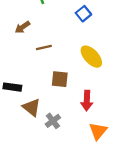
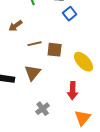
yellow ellipse: (91, 57) -> (84, 62), moved
brown square: (60, 79) -> (55, 50), moved
brown triangle: (32, 107) -> (33, 73), moved, turned 30

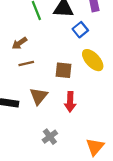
brown line: (35, 44) -> (26, 63), moved
yellow ellipse: (84, 62) -> (93, 60), moved
red arrow: (73, 91) -> (70, 102), moved

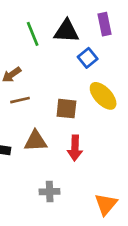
brown triangle: (39, 96) -> (35, 141), turned 48
gray cross: (50, 137) -> (50, 192), turned 35

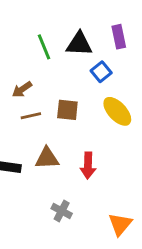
brown square: (66, 109) -> (67, 110), moved
gray cross: (50, 192) -> (62, 211), turned 30

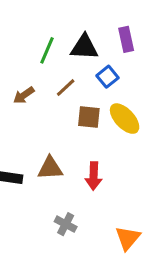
green line: (44, 47) -> (47, 50), turned 45
brown square: (67, 110) -> (89, 117), moved
brown line: (31, 116) -> (66, 88), moved, turned -30

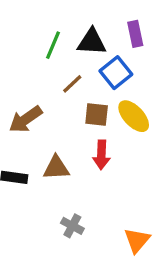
blue square: (108, 77) -> (116, 73), size x1.4
brown arrow: (24, 95) -> (26, 119), moved, size x1.5
red arrow: (94, 176) -> (101, 155), moved

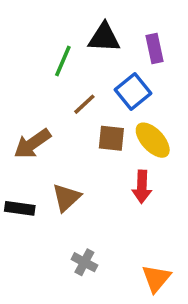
black triangle: (92, 42) -> (104, 38), moved
red arrow: (101, 155) -> (142, 187), moved
brown triangle: (56, 168) -> (66, 198), turned -40

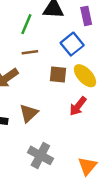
brown line: (84, 104) -> (30, 52), moved, turned 35
red arrow: (142, 187) -> (78, 106), turned 36
gray cross: (84, 262) -> (40, 155), size x1.5

